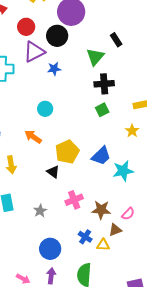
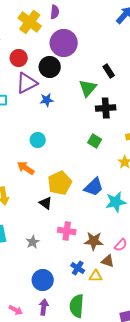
black cross: (104, 84) -> (106, 108), moved
green square: (102, 110) -> (95, 141), turned -32
pink cross: (74, 200) -> (67, 231), turned 30
brown triangle: (115, 230) -> (108, 261), turned 40

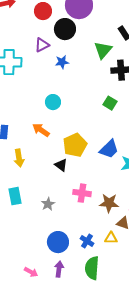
red circle: (19, 58) -> (43, 11), moved
purple triangle: (27, 83) -> (42, 45), size x0.7
blue cross: (78, 268) -> (87, 241), moved

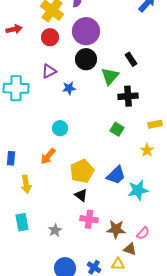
black circle: (65, 29) -> (86, 59), moved
orange arrow: (41, 130) -> (48, 156), turned -84
black triangle: (61, 165) -> (81, 195), moved

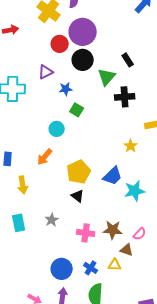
red circle: (50, 37) -> (60, 44), moved
green square: (117, 129) -> (77, 110), moved
yellow star: (147, 150) -> (131, 146), moved
pink cross: (89, 219) -> (86, 233), moved
gray star: (55, 230) -> (52, 220), moved

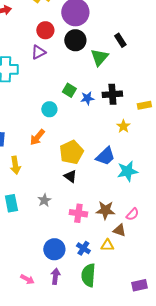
red circle: (60, 44) -> (45, 30), moved
blue star: (66, 89) -> (87, 98), moved
black cross: (125, 97) -> (112, 94), moved

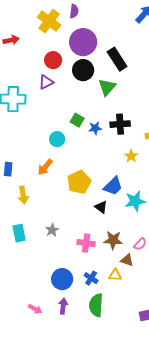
black rectangle: (120, 40) -> (117, 59), moved, size x1.6
black triangle: (70, 176) -> (101, 207), moved

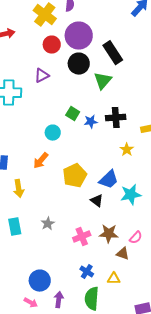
red circle: (53, 60) -> (52, 45), moved
pink cross: (86, 243) -> (82, 237), turned -30
yellow triangle: (115, 275) -> (114, 279), moved
blue circle: (62, 279) -> (40, 281), moved

